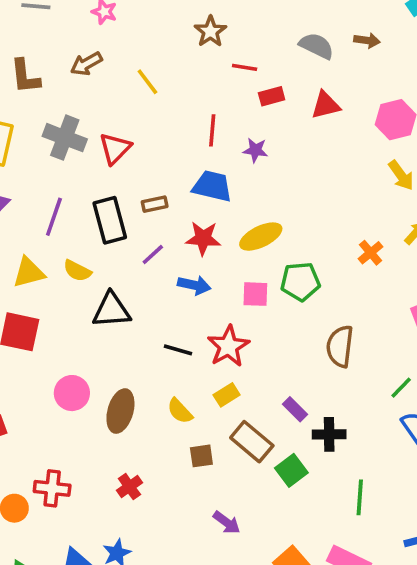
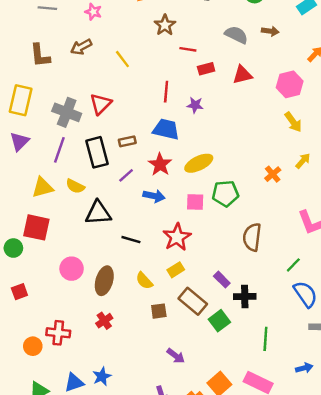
gray cross: (65, 138) -> (67, 112), moved
red star: (203, 238) -> (160, 164), turned 30
black line: (178, 350) -> (131, 240), moved
red cross: (129, 487) -> (104, 321), moved

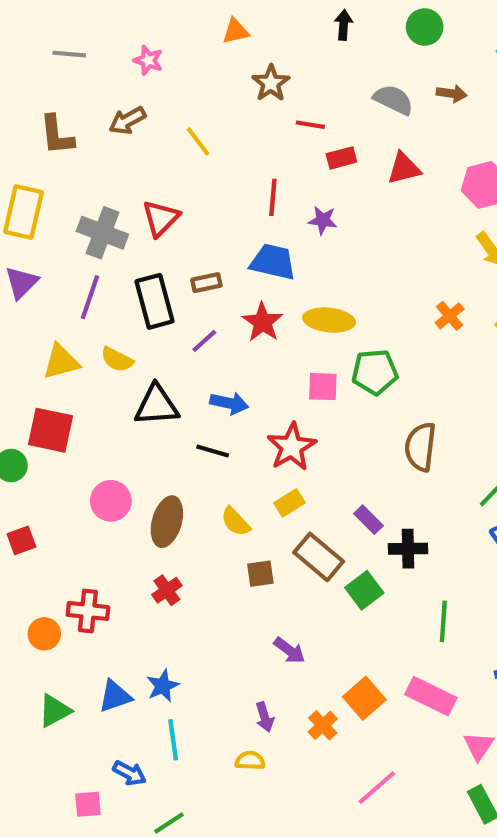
yellow ellipse: (199, 163) -> (329, 320), turned 32
orange cross: (273, 174) -> (450, 316), moved
blue arrow: (154, 196) -> (229, 403), moved

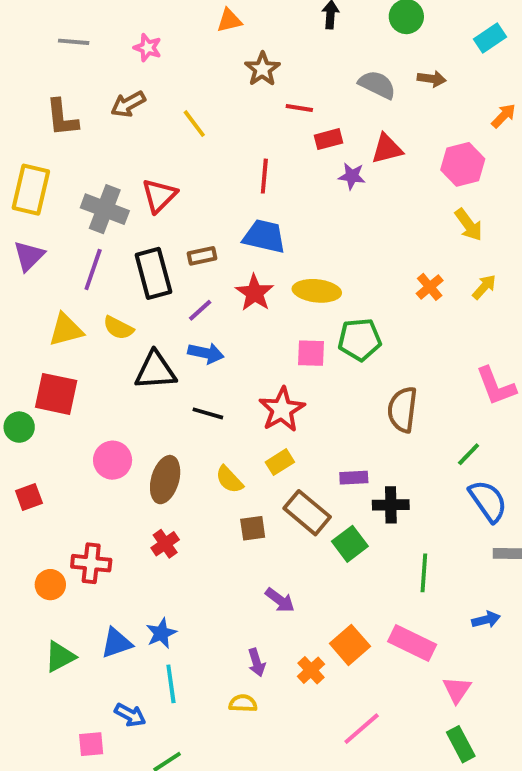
purple star: (323, 220) -> (352, 176), moved
blue arrow: (229, 403) -> (206, 353), moved
purple rectangle: (368, 520) -> (354, 478), turned -48

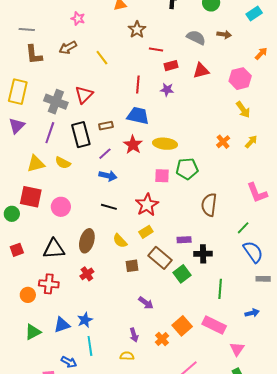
gray line: (74, 42) -> (27, 30), moved
purple star: (352, 176) -> (167, 90), moved
black triangle: (155, 371) -> (54, 249), moved
pink circle: (113, 460) -> (61, 207), moved

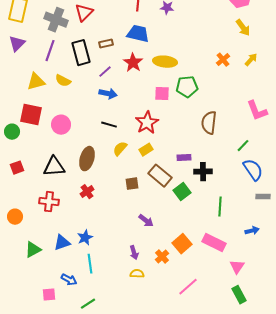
yellow semicircle: (120, 241) -> (120, 149), moved, turned 84
orange circle: (28, 295) -> (15, 217), moved
yellow semicircle: (127, 356) -> (137, 274), moved

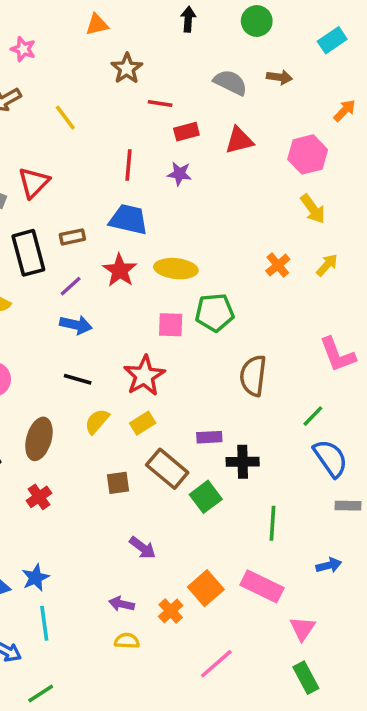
purple arrow: (134, 253) -> (121, 604), turned 120

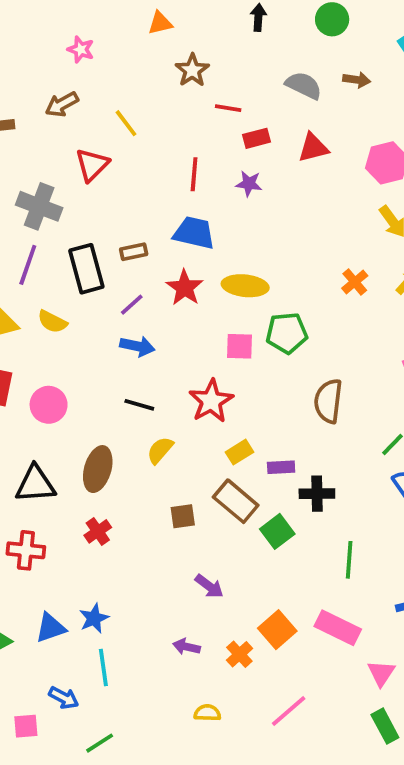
red triangle: (34, 183) -> (92, 165), moved
yellow rectangle: (143, 423) -> (239, 452), moved
yellow semicircle: (127, 641) -> (207, 713), moved

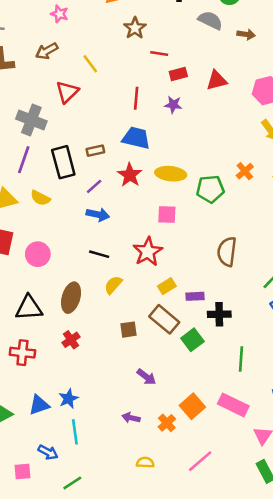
gray semicircle: (304, 85) -> (210, 20), moved
green pentagon: (287, 333) -> (210, 189), moved

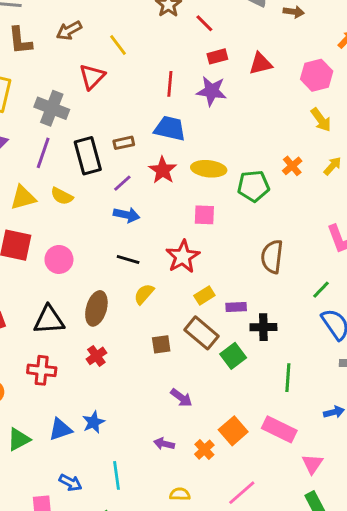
red line: (159, 54) -> (204, 23), moved, turned 36
purple star: (173, 105) -> (212, 91), size x1.5
cyan line: (75, 432) -> (117, 475), moved

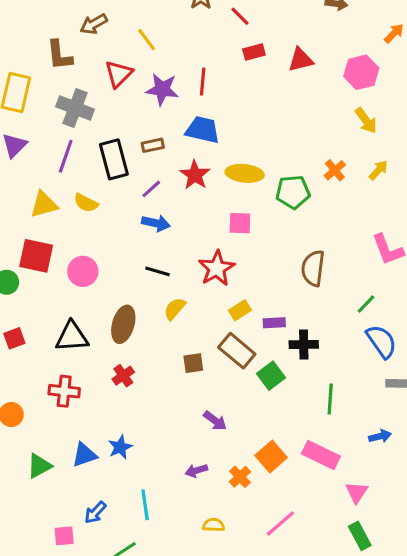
brown L-shape: (20, 41) -> (59, 55), moved
purple star: (212, 91) -> (162, 89), moved
purple arrow: (164, 444) -> (196, 471), turned -30
blue arrow: (70, 483) -> (95, 513), turned 105

